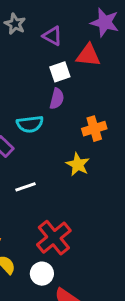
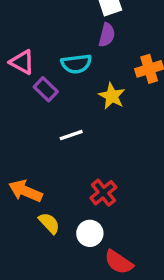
yellow star: (78, 164) -> (112, 96), moved
red cross: (54, 238) -> (103, 193), size x0.7

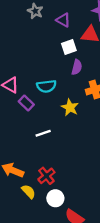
purple semicircle: (107, 35) -> (77, 67), moved
red cross: (103, 193) -> (46, 176), moved

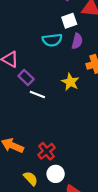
cyan semicircle: (46, 86) -> (52, 40), moved
white line: (43, 133) -> (37, 94), moved, turned 40
yellow semicircle: (28, 192) -> (31, 178), moved

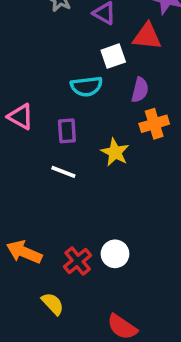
purple semicircle: (77, 41) -> (140, 90), moved
purple rectangle: (26, 77) -> (67, 131), moved, turned 42
white circle: (56, 174) -> (115, 254), moved

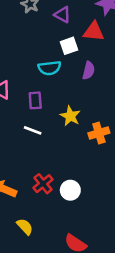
orange cross: (154, 124) -> (99, 133), moved
red cross: (78, 261) -> (43, 184), moved

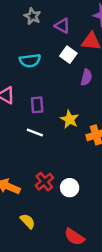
white square: (69, 46) -> (68, 55), turned -35
cyan semicircle: (50, 68) -> (30, 61), moved

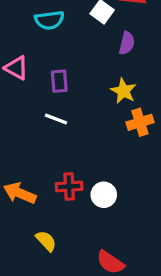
yellow star: (70, 119) -> (123, 91), moved
red cross: (44, 182) -> (69, 187), turned 36

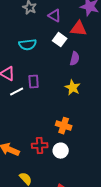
white line: (56, 119) -> (17, 92), moved, turned -48
orange cross: (140, 122) -> (64, 126), moved, turned 35

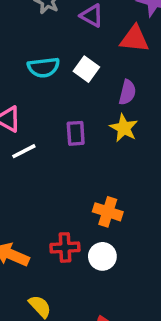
white square: (60, 40) -> (86, 69), moved
purple rectangle: (34, 82) -> (76, 133), moved
yellow star: (73, 88) -> (124, 128), moved

